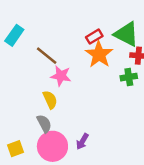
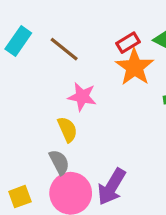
brown line: (47, 56) -> (64, 49), moved
purple arrow: (82, 141) -> (112, 187), size x1.6

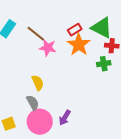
pink star: (82, 97) -> (48, 48), moved
purple arrow: (112, 187) -> (65, 118), size x0.7

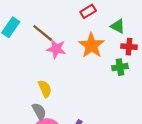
green triangle: (102, 28) -> (118, 26), size x0.6
red rectangle: (75, 30) -> (88, 11), moved

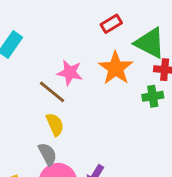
green triangle: (118, 26) -> (150, 43), size x1.6
brown line: (43, 33) -> (52, 92), moved

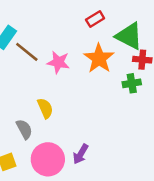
brown line: (52, 92) -> (27, 52), moved
gray semicircle: (48, 154) -> (24, 129), moved

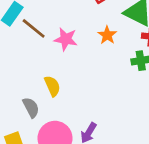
orange star: (99, 58) -> (107, 35), size x0.6

